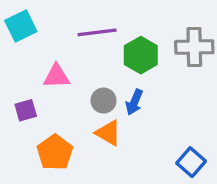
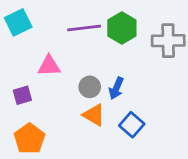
green hexagon: (141, 55) -> (122, 28), moved
orange pentagon: (55, 152) -> (29, 139), moved
blue square: (191, 162) -> (132, 125), moved

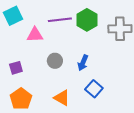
pink triangle: (49, 66) -> (35, 35), moved
gray circle: (90, 87) -> (55, 61), moved
orange triangle: (94, 115) -> (62, 98), moved

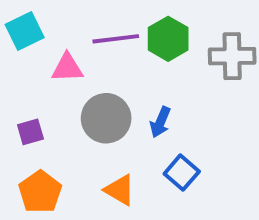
gray circle: (55, 61) -> (106, 118), size x1.6

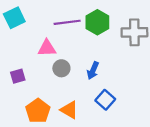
pink triangle: (67, 68) -> (47, 48), moved
gray circle: (106, 118) -> (61, 68), size x0.6
orange pentagon: (40, 192) -> (38, 111), moved

